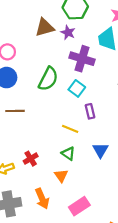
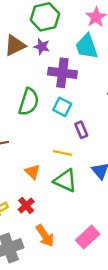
green triangle: (68, 153) -> (65, 181), size x1.5
red cross: (31, 159) -> (26, 206), moved
orange triangle: (61, 176) -> (32, 172), moved

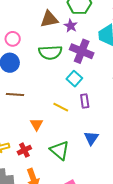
green semicircle: (29, 102) -> (50, 52), moved, turned 55
yellow line: (63, 153) -> (61, 107), moved
green triangle: (65, 181) -> (60, 150), moved

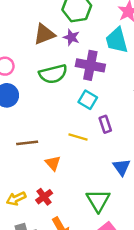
brown line: (15, 95) -> (27, 143), moved
green triangle: (60, 150) -> (98, 200), moved, turned 30

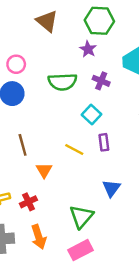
brown triangle: (44, 34) -> (47, 21), moved, turned 50
purple cross: (90, 65) -> (101, 81), size x0.6
brown line: (27, 143) -> (23, 145), turned 70

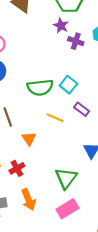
purple cross: (101, 81) -> (76, 41), moved
green semicircle: (62, 82) -> (40, 87), moved
purple rectangle: (104, 142) -> (82, 109), turned -42

